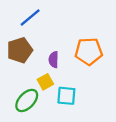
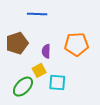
blue line: (30, 17) -> (37, 14), moved, turned 42

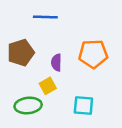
cyan square: (57, 83) -> (83, 106), moved
green ellipse: (23, 87) -> (28, 106), turned 40

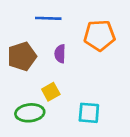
orange pentagon: (93, 54) -> (99, 35), moved
purple semicircle: (56, 62) -> (60, 54), moved

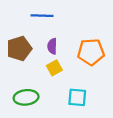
orange pentagon: (99, 35) -> (91, 52), moved
yellow square: (51, 92) -> (54, 68), moved

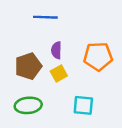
brown pentagon: (19, 49) -> (28, 66), moved

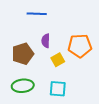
yellow square: (59, 74) -> (58, 60), moved
cyan square: (83, 105) -> (58, 89), moved

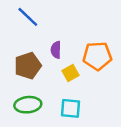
blue line: (37, 14) -> (28, 17), moved, turned 42

